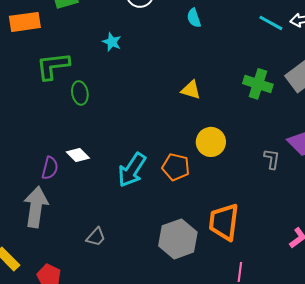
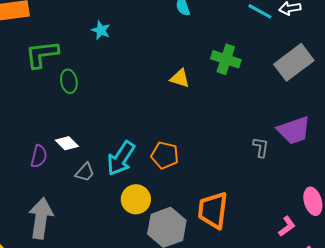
green cross: (258, 84) -> (226, 59), moved
yellow circle: (211, 142) -> (136, 199), moved
gray arrow: (36, 207) -> (41, 218), moved
gray trapezoid: (96, 237) -> (85, 172), moved

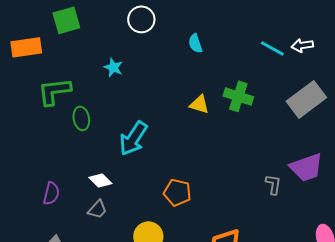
yellow triangle: (180, 78) -> (199, 104), moved
white diamond: (67, 143) -> (100, 180), moved
cyan arrow: (121, 158) -> (133, 138), moved

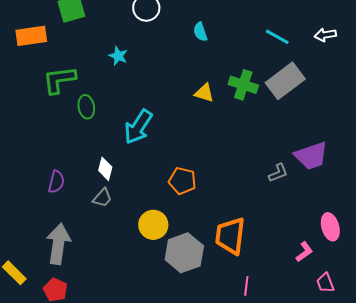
white arrow: (302, 45) -> (325, 35), moved
gray rectangle: (306, 99) -> (285, 81), moved
white diamond: (100, 180) -> (105, 169), turned 60
gray L-shape: (273, 184) -> (278, 173), turned 60

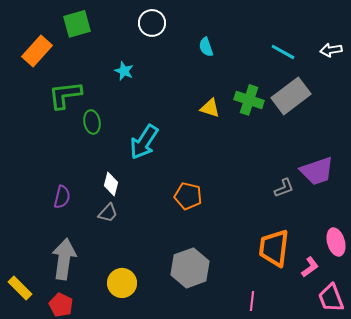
orange rectangle: (31, 36) -> (37, 51), turned -40
yellow circle: (153, 225) -> (122, 283), moved
orange trapezoid: (230, 236) -> (274, 248), moved
pink trapezoid: (325, 283) -> (331, 298), size x1.4

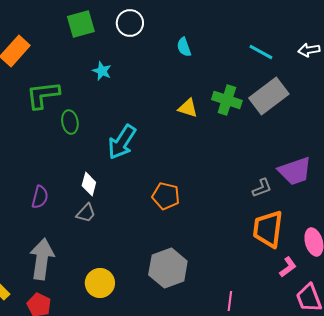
green square: (77, 24) -> (81, 24), moved
orange trapezoid: (274, 248) -> (268, 229), moved

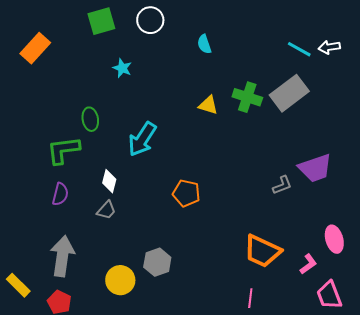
cyan line: (261, 52) -> (299, 49), moved
green L-shape: (43, 95) -> (63, 150), moved
orange trapezoid: (268, 229) -> (262, 251), moved, turned -72
gray hexagon: (168, 268) -> (157, 262), moved, size x0.7

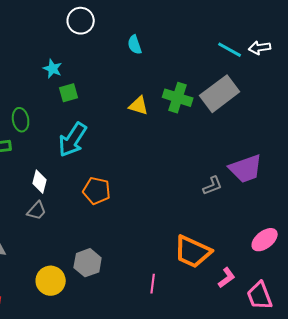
green square: (101, 21) -> (69, 93), moved, size x0.7
orange pentagon: (186, 193) -> (97, 191), moved
pink ellipse: (334, 239) -> (265, 240), turned 68
pink L-shape: (308, 264) -> (227, 278), moved
pink line: (250, 298) -> (153, 284), moved

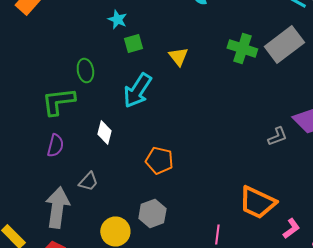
yellow triangle: (139, 106) -> (178, 56), moved, turned 35
orange pentagon: (97, 191) -> (159, 160), moved
gray trapezoid: (37, 211) -> (88, 182), moved

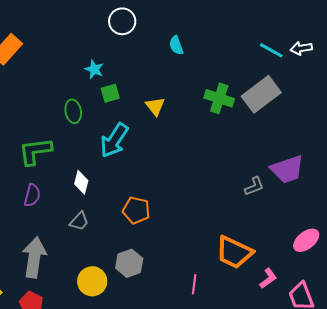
green ellipse: (85, 70) -> (73, 111), moved
gray trapezoid: (88, 182) -> (79, 221), moved

